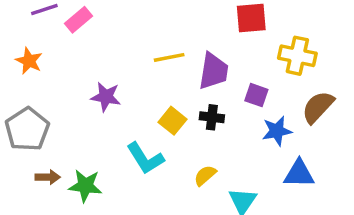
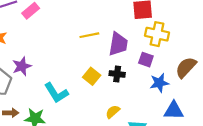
yellow cross: (297, 56) -> (157, 34), moved
purple star: (106, 97) -> (22, 66), moved, turned -30
cyan L-shape: (145, 158) -> (56, 93), moved

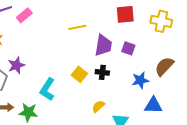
yellow cross: (157, 34) -> (161, 21), moved
yellow line: (89, 35) -> (77, 27), moved
purple square: (146, 60) -> (128, 48), moved
cyan L-shape: (56, 93) -> (47, 89), turned 65

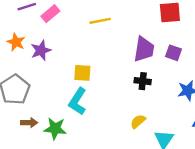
yellow line: (77, 27) -> (100, 21), moved
purple star: (16, 65) -> (41, 50), moved
yellow square: (79, 74) -> (82, 73), moved, turned -35

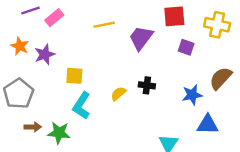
purple trapezoid: (144, 49) -> (141, 38), moved, turned -152
purple square: (174, 53) -> (186, 47), moved
yellow square: (82, 73) -> (74, 76), moved
yellow semicircle: (138, 121) -> (118, 94), moved

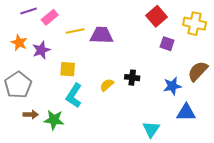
red square: (174, 16) -> (156, 16), turned -36
yellow line: (104, 25) -> (75, 31), moved
purple trapezoid: (141, 38) -> (102, 35), moved, turned 55

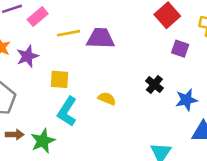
black cross: (132, 78) -> (154, 85), moved, turned 32
yellow semicircle: (107, 85) -> (107, 99), turned 64
green star: (54, 120) -> (43, 141), turned -30

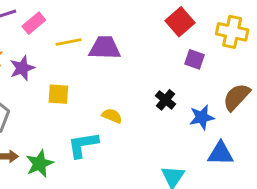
cyan L-shape: (67, 111) -> (83, 145), moved, turned 48

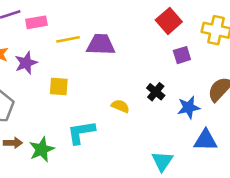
pink rectangle: (34, 23) -> (36, 22), turned 30
purple square: (194, 59) -> (182, 55), turned -36
yellow semicircle: (112, 116) -> (120, 106), moved

